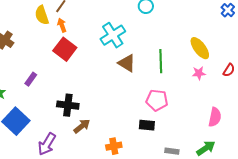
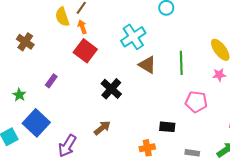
pink pentagon: (157, 100) -> (196, 102), moved
black cross: (68, 105) -> (111, 89), moved, turned 35
orange cross: (114, 146) -> (147, 148), moved

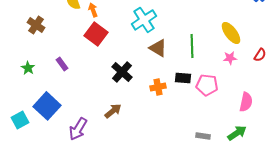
purple rectangle: (51, 81) -> (62, 64), turned -72
green star: (19, 95) -> (28, 68), moved
black rectangle: (167, 127) -> (183, 78), moved
orange cross: (147, 148) -> (158, 87), moved

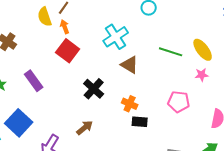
green line: (192, 46) -> (171, 52), moved, turned -70
purple rectangle: (62, 64) -> (34, 81), size x1.5
black rectangle: (183, 78) -> (140, 122), moved
orange cross: (158, 87) -> (130, 104), turned 35

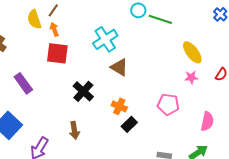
red square: (68, 51) -> (57, 53), turned -30
green line: (171, 52) -> (160, 19), moved
black rectangle: (140, 122) -> (129, 124), turned -49
brown arrow: (85, 128) -> (74, 130), turned 120

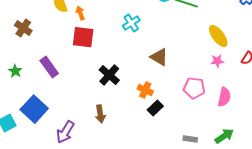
cyan cross: (105, 39) -> (131, 23), size x0.7
brown triangle: (119, 67) -> (159, 57), moved
pink semicircle: (207, 121) -> (224, 97), moved

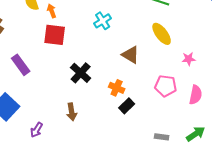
yellow ellipse: (218, 36) -> (162, 34), moved
purple arrow: (65, 132) -> (37, 130), size x0.7

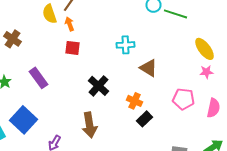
cyan cross: (103, 21) -> (126, 45), moved, turned 30
yellow ellipse: (162, 34) -> (204, 49), moved
red square: (55, 35) -> (72, 48), size x0.7
brown arrow: (72, 112) -> (90, 125), size x1.4

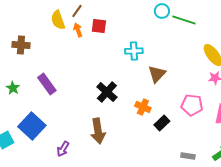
brown cross: (12, 39) -> (21, 45), turned -30
red square: (72, 48) -> (99, 26), moved
brown triangle: (148, 68) -> (157, 74), turned 42
black rectangle: (144, 119) -> (162, 123), moved

